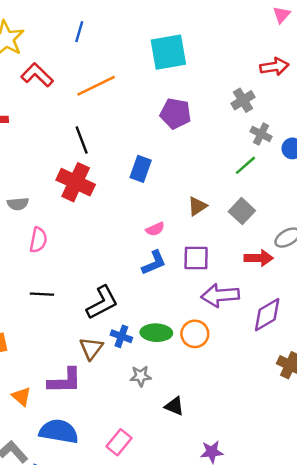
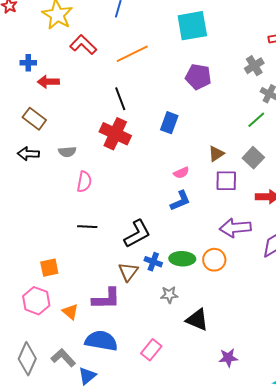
purple square: (196, 258) -> (226, 181), moved
black triangle: (174, 406) -> (197, 320), size x1.4

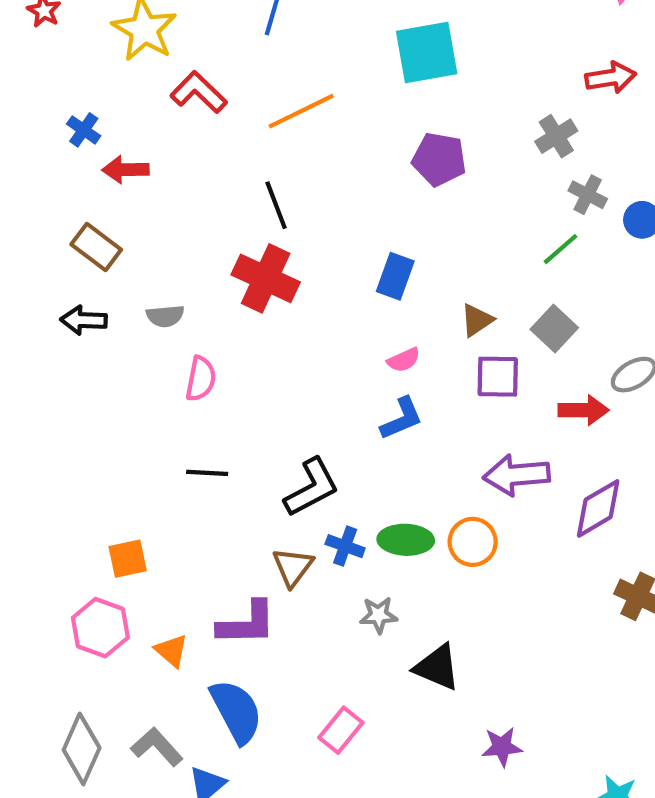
blue cross: (28, 63) -> (84, 130), turned 35
blue rectangle: (169, 123) -> (395, 276), moved
blue semicircle: (101, 341) -> (236, 711), turned 52

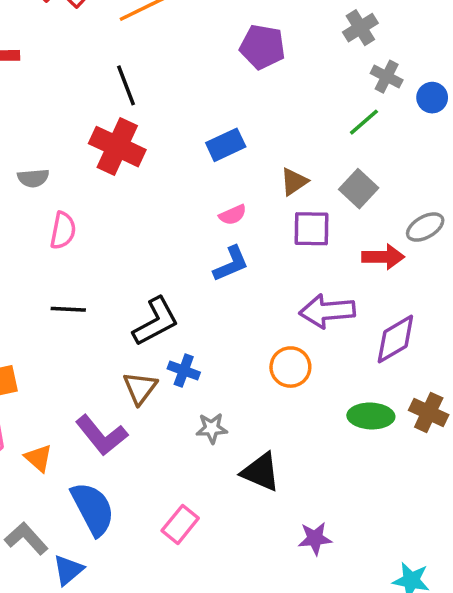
blue rectangle: (395, 276) -> (226, 145), turned 45
green ellipse: (406, 540) -> (371, 416), moved
purple L-shape: (247, 623) -> (101, 435), turned 52

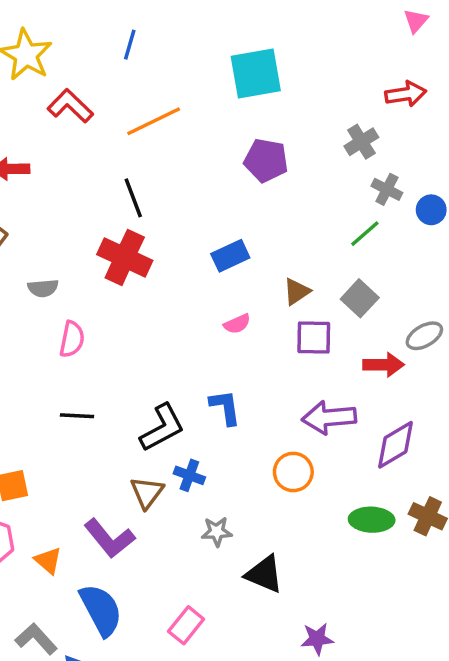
blue L-shape: (231, 264) -> (225, 407), moved, turned -75

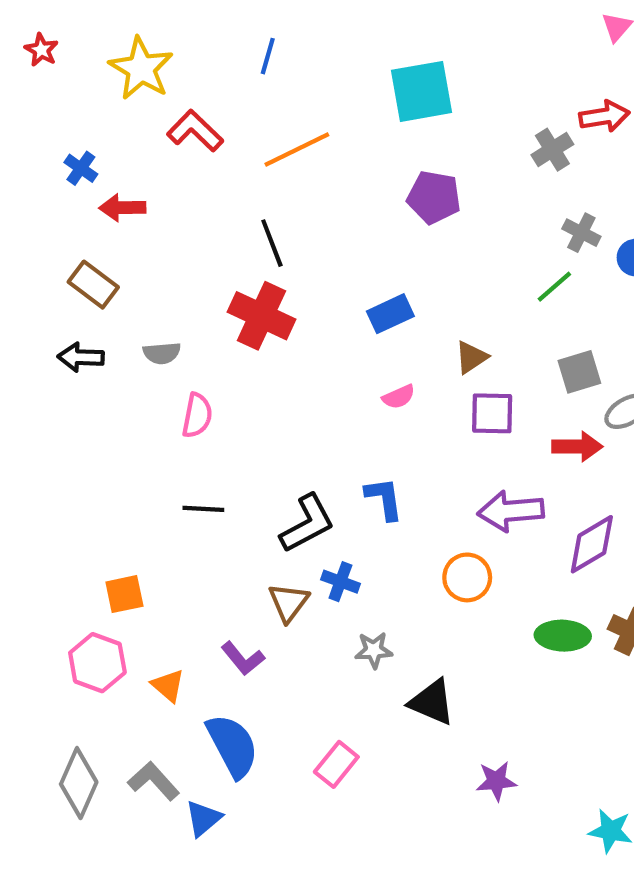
gray cross: (361, 142) -> (552, 150), moved
gray square: (360, 298) -> (579, 372), moved, turned 30
purple L-shape: (109, 538) -> (243, 658), size x0.7

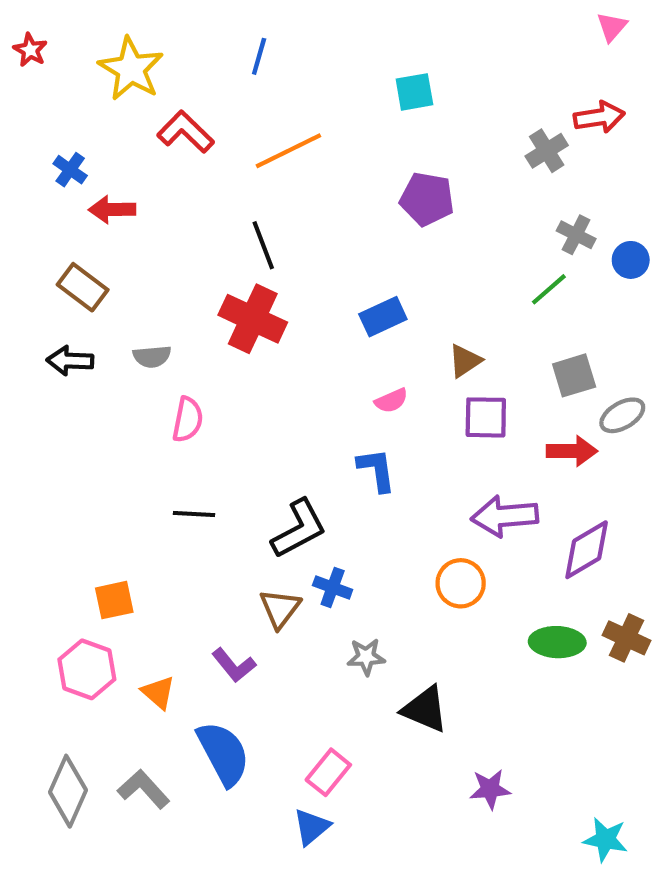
cyan square: (421, 91) -> (414, 92), size x0.6
blue L-shape: (384, 499) -> (377, 470), moved
blue triangle: (203, 818) -> (312, 827), moved

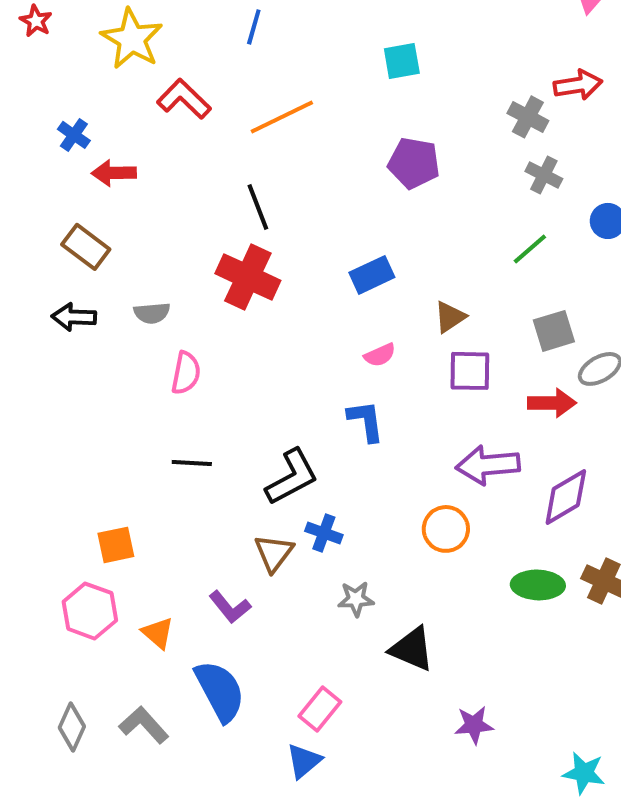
gray cross: (547, 151) -> (528, 117), turned -30
gray cross: (576, 235) -> (544, 175), moved
gray diamond: (68, 791) -> (72, 727), size x0.7

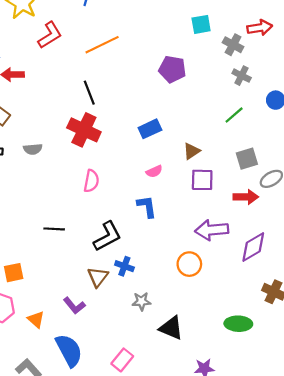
cyan square: (402, 61) -> (201, 24), moved
red L-shape: (184, 99) -> (50, 35), turned 104
pink semicircle: (186, 373) -> (91, 181), moved
green ellipse: (538, 585) -> (238, 324), moved

